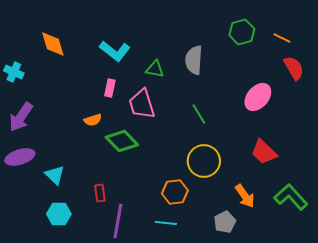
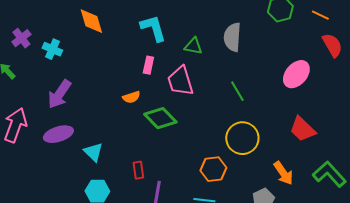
cyan L-shape: (115, 51) -> (153, 28), turned -144

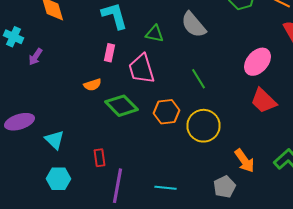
gray semicircle: (232, 37) -> (194, 25), turned -44
purple arrow: (59, 94) -> (36, 57), moved, size x0.6
red trapezoid: (302, 129) -> (264, 101), moved
orange hexagon: (213, 169) -> (166, 112), moved

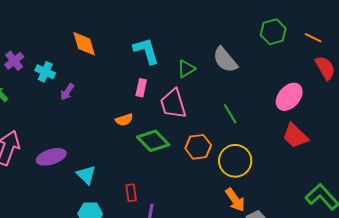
green triangle: (154, 34) -> (186, 69), turned -42
orange arrow: (244, 161) -> (235, 200), moved

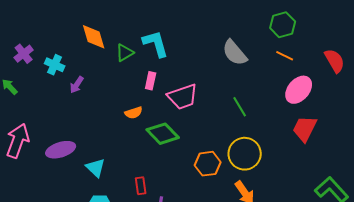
orange line: (313, 38) -> (285, 56), moved
green triangle: (186, 69) -> (125, 53), moved
pink trapezoid: (173, 104) -> (183, 97), turned -92
red trapezoid: (295, 136) -> (305, 129), turned 72
orange hexagon: (198, 147) -> (208, 164), moved

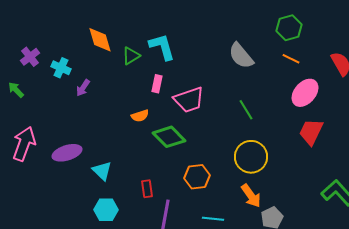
orange hexagon: (208, 164) -> (197, 177), moved

